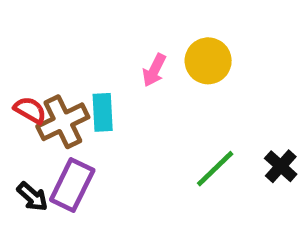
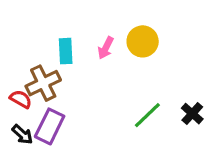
red semicircle: (30, 110) -> (21, 99), moved
cyan rectangle: (103, 112) -> (66, 51), moved

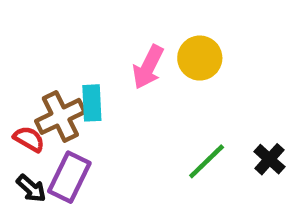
pink arrow: (106, 48) -> (148, 67), size x1.4
cyan rectangle: (66, 51) -> (92, 103), moved

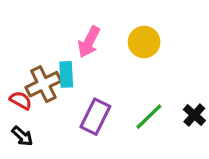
pink arrow: (148, 67) -> (89, 42), moved
purple rectangle: (69, 177) -> (95, 117), moved

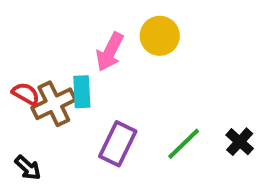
yellow circle: (144, 42) -> (160, 36), moved
red semicircle: (21, 100) -> (26, 94), moved

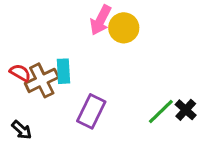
pink arrow: (110, 52) -> (101, 20), moved
green line: (184, 144) -> (161, 111), moved

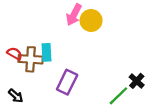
brown cross: (42, 80) -> (31, 59), turned 30
green line: (161, 111) -> (118, 96), moved

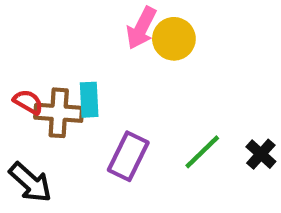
black arrow: (16, 96) -> (30, 182), size x1.5
green line: (118, 96) -> (202, 152), moved

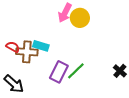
cyan rectangle: (89, 100) -> (41, 46), turned -70
green line: (202, 152) -> (76, 71), moved

